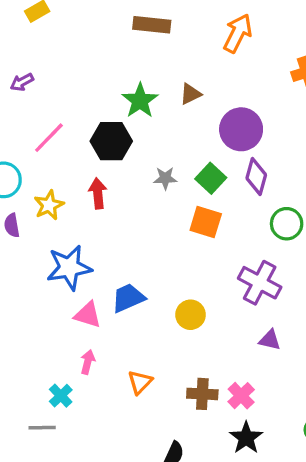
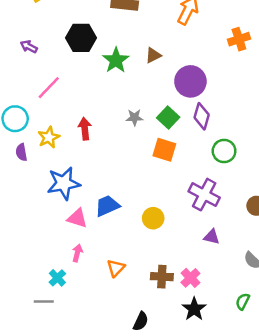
purple arrow: (22, 82) -> (29, 47), turned 56
black hexagon: (111, 141) -> (81, 38), moved

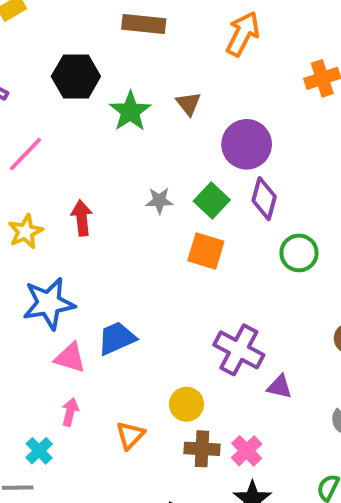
brown triangle: (153, 55) -> (188, 104), turned -42
purple cross: (204, 195) -> (239, 350), moved
yellow circle: (153, 218) -> (186, 404), moved

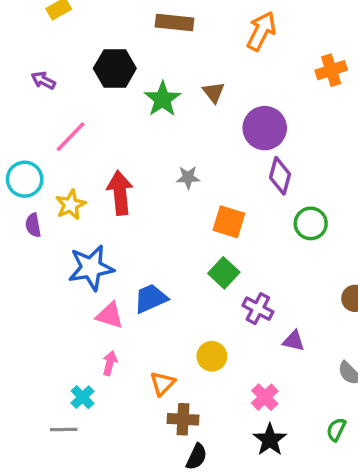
green square: (212, 201) -> (224, 273), moved
red arrow: (82, 218) -> (120, 193), size x1.4
purple cross: (239, 350) -> (258, 309), size x0.7
brown cross: (202, 449) -> (183, 419), moved

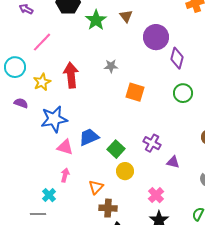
purple diamond: (280, 176) -> (177, 58), moved
purple semicircle: (33, 225) -> (21, 103), moved, turned 120
green square: (224, 273) -> (116, 149), moved

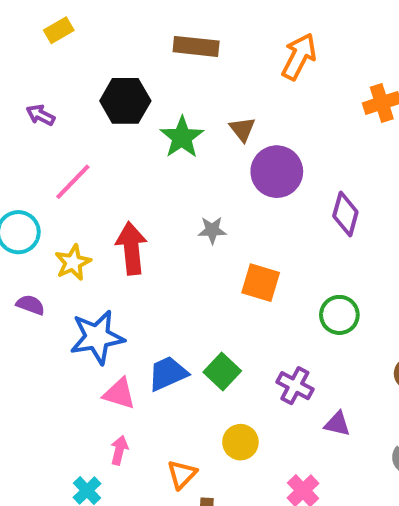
purple circle: (156, 37) -> (277, 172), moved
green circle: (183, 93) -> (339, 315), moved
green square: (116, 149) -> (222, 371), moved

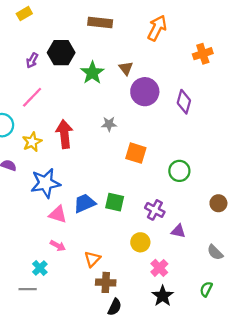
purple arrow: (41, 115) -> (32, 60), moved, turned -88
purple diamond: (345, 214) -> (184, 102), moved
green square: (222, 371) -> (115, 202), turned -30
yellow circle: (240, 442) -> (140, 242), moved
pink arrow: (119, 450) -> (58, 246), turned 104

